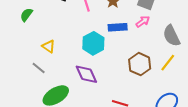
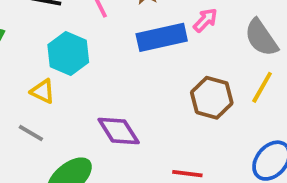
blue rectangle: (118, 27) -> (162, 37), size x1.4
cyan hexagon: (93, 43) -> (68, 54), moved

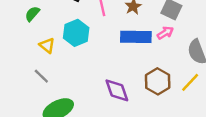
yellow triangle: (43, 91) -> (47, 45), moved
purple diamond: (119, 131) -> (117, 90), moved

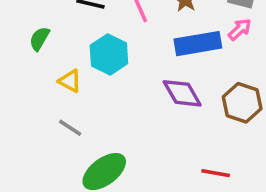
purple diamond: (117, 90) -> (182, 93), moved

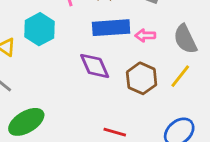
pink arrow: (240, 29) -> (145, 35), moved, turned -144

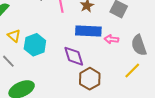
cyan hexagon: (40, 29) -> (35, 45), moved
brown hexagon: (142, 78) -> (90, 79), moved

